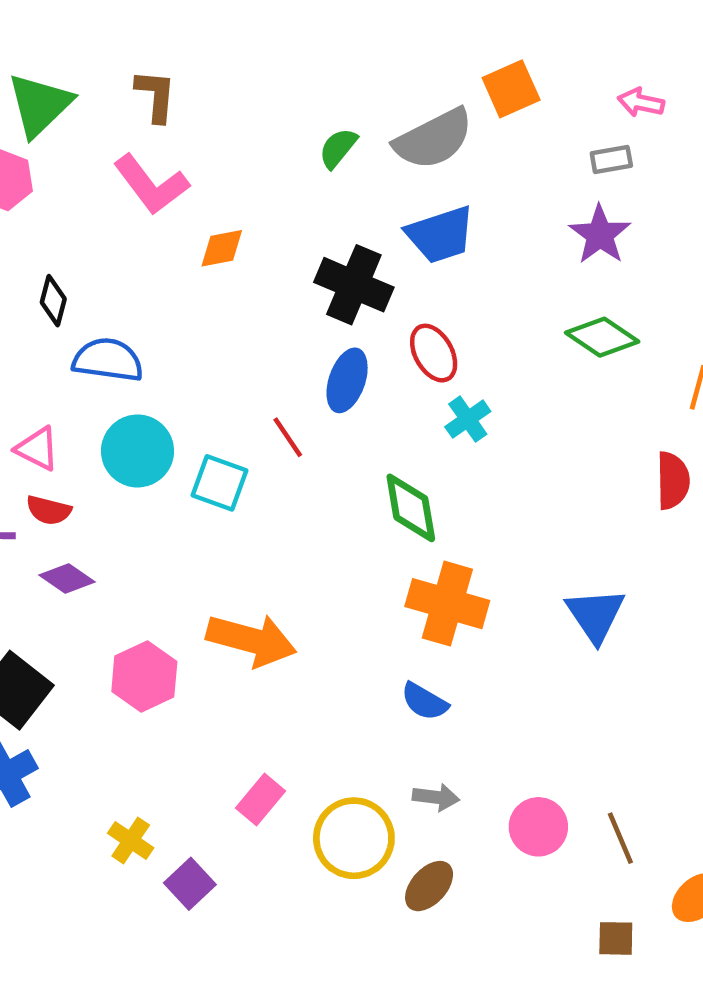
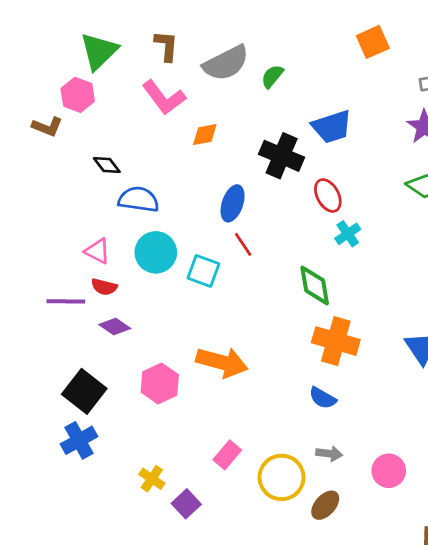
gray semicircle: (434, 139) -> (226, 63), moved
black diamond: (53, 301) -> (107, 165), turned -52
blue ellipse: (347, 380) -> (233, 203), moved

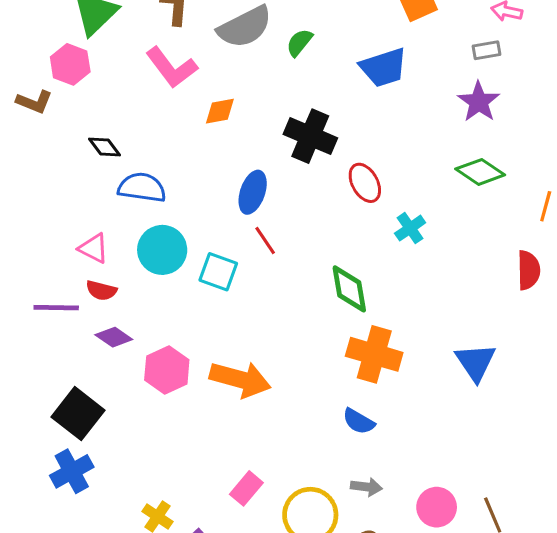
blue trapezoid: (332, 127) -> (384, 67), moved
cyan cross: (348, 234) -> (410, 228), moved
pink hexagon: (160, 383) -> (167, 370), moved

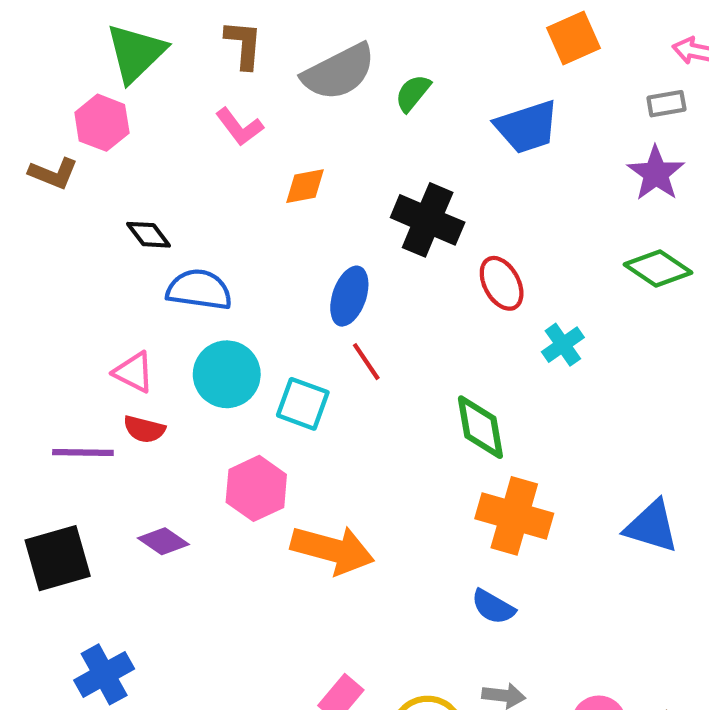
pink L-shape: (172, 67) -> (239, 127), size x0.7
purple diamond: (114, 337) -> (163, 541), moved
blue triangle: (476, 362) -> (652, 526), turned -39
pink hexagon: (167, 370) -> (256, 488), moved
black square: (78, 414) -> (58, 558), moved, turned 36

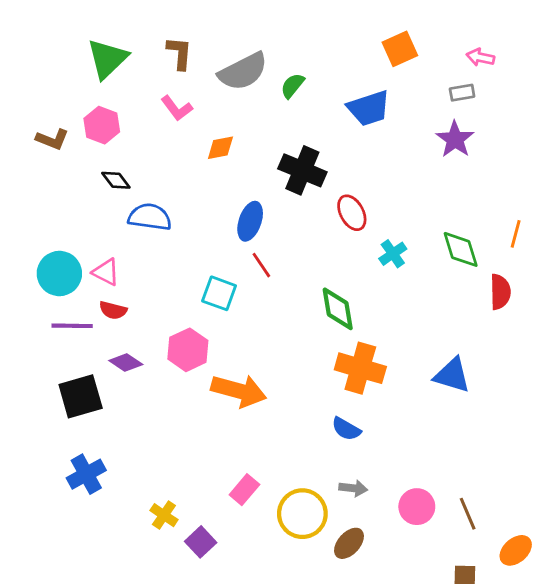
pink hexagon: (102, 123) -> (102, 125), moved
green diamond: (658, 269) -> (461, 249), moved, turned 39
cyan circle: (227, 374) -> (59, 273), moved
purple diamond: (163, 541) -> (126, 362), moved
black square: (58, 558) -> (81, 396), moved

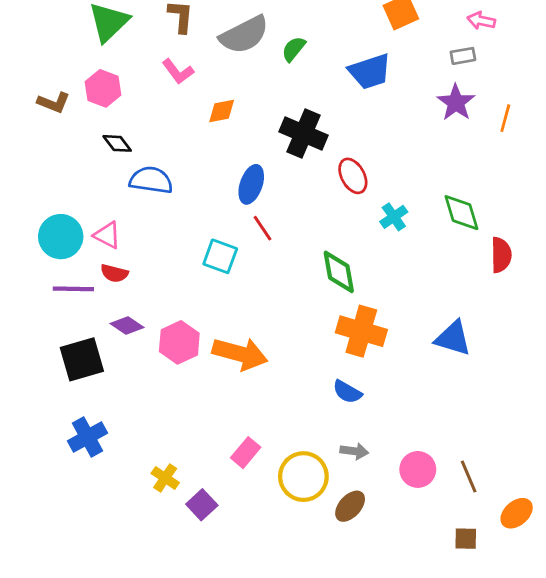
orange line: (516, 234) -> (505, 118), moved
pink hexagon: (188, 350) -> (179, 342), moved

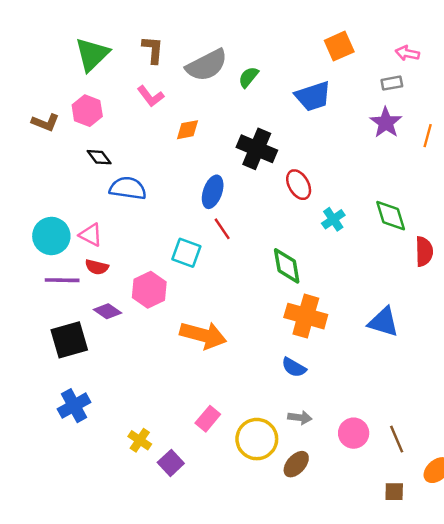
pink hexagon: (179, 342) -> (149, 290), moved

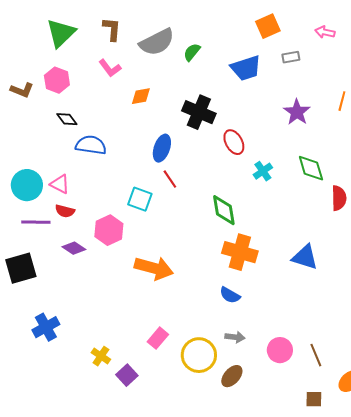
gray rectangle: (392, 83) -> (291, 57), moved
purple star: (386, 123) -> (297, 112), moved
black square: (69, 340) -> (21, 268), moved

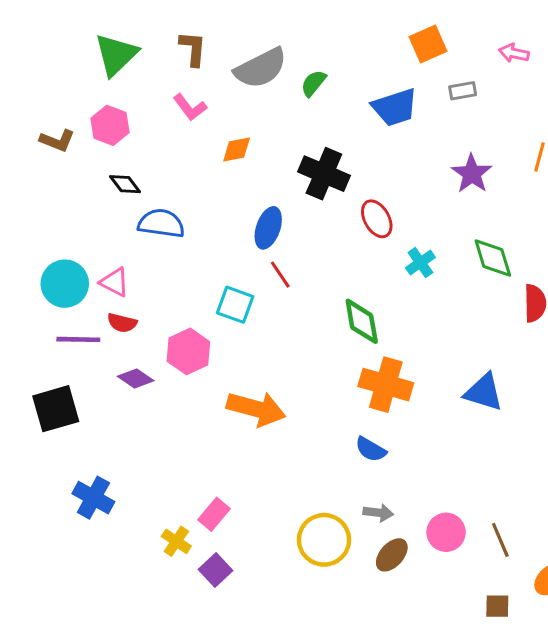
blue cross: (46, 327) -> (93, 498), turned -32
pink rectangle: (158, 338) -> (214, 514), moved
brown ellipse: (232, 376) -> (392, 555), moved

